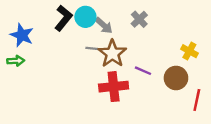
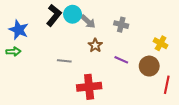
gray cross: (139, 19) -> (121, 25), moved, turned -32
gray line: (94, 49) -> (64, 61), moved
brown star: (112, 54) -> (95, 45), size x0.6
red cross: (114, 87) -> (89, 87), moved

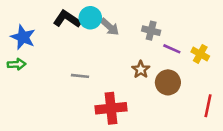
black L-shape: (54, 15) -> (67, 19), turned -95
brown star: (95, 45) -> (141, 69), moved
purple line: (121, 60) -> (172, 49), moved
brown circle: (149, 66) -> (168, 82), moved

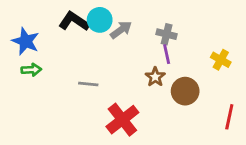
gray arrow: (110, 27) -> (121, 30), turned -78
purple line: (172, 49) -> (167, 54), moved, turned 54
green arrow: (17, 64) -> (31, 70), moved
red cross: (111, 108) -> (122, 120), turned -32

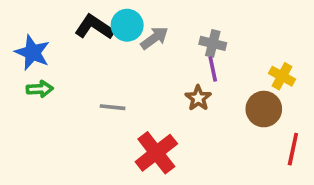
brown circle: (185, 91) -> (264, 109), moved

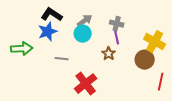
cyan circle: (127, 25) -> (83, 34), moved
blue star: (32, 53) -> (48, 32), moved, turned 30
yellow cross: (282, 76) -> (155, 42), size x1.5
green arrow: (40, 89) -> (22, 49), size x1.5

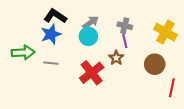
yellow cross: (155, 42) -> (165, 32), moved
gray line: (62, 59) -> (51, 63), moved
red cross: (86, 84) -> (92, 73), moved

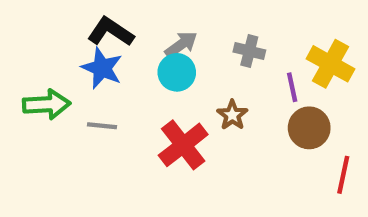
blue star: (51, 34) -> (102, 68), turned -30
purple line: (125, 41) -> (292, 87), moved

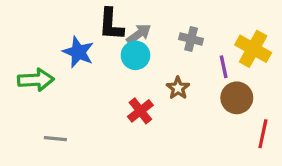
black L-shape: (111, 32) -> (111, 24), moved, turned -120
gray line: (102, 126) -> (55, 139), moved
red cross: (183, 145) -> (140, 111), size x0.7

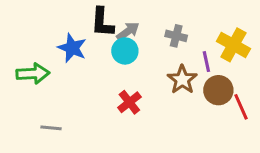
brown star: (178, 88) -> (182, 80), moved, size x1.4
red line: (263, 134) -> (241, 107), moved, turned -36

